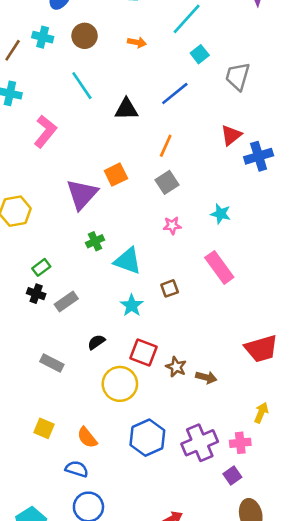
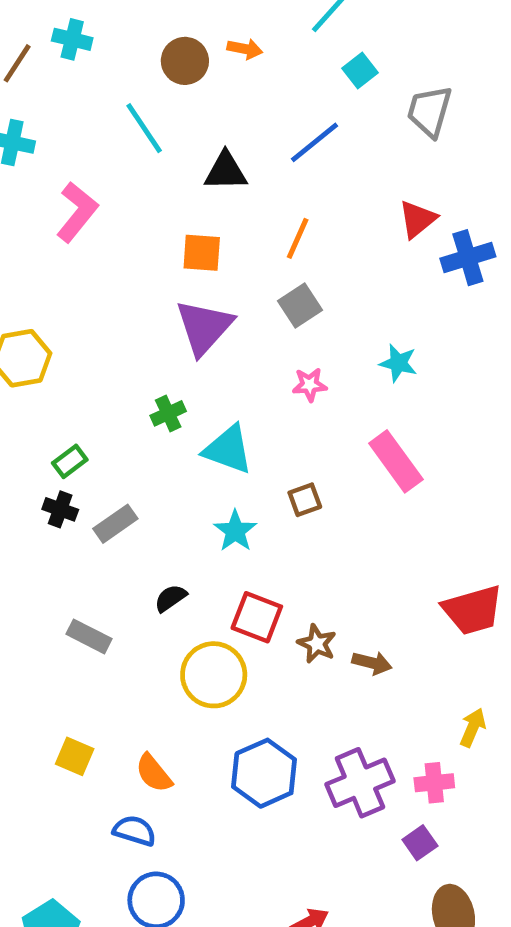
brown circle: (85, 36) -> (185, 61), moved
orange square: (116, 175) -> (202, 253), moved, turned 30
purple triangle: (82, 194) -> (204, 327), moved

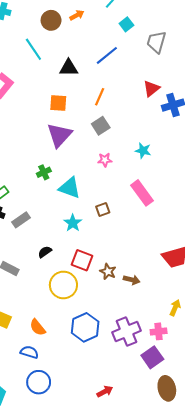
orange arrow: (245, 49) -> (77, 15), turned -40
purple square: (420, 843) -> (152, 357), size x1.5

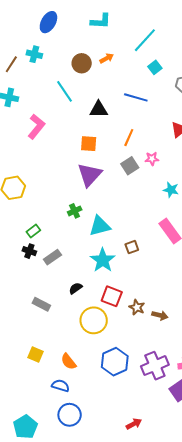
blue line: (107, 55) -> (136, 97), turned 55
pink star: (105, 160) -> (152, 159), moved
cyan triangle: (70, 188) -> (100, 226), turned -35
cyan star: (73, 223) -> (103, 260), size x1.4

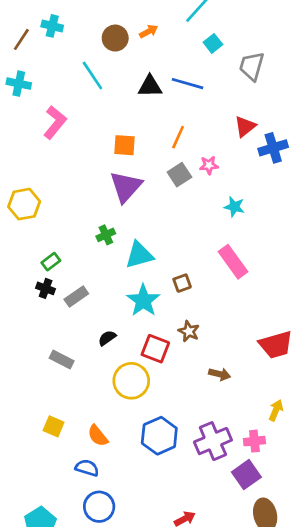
black triangle: (99, 109) -> (150, 86), moved
brown star: (137, 307) -> (189, 331), moved

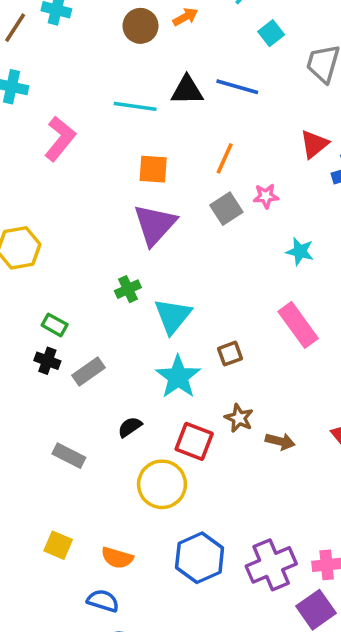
cyan line: (92, 76) -> (135, 106), moved, turned -48
cyan triangle: (139, 255) -> (173, 316), turned -36
green rectangle: (51, 262) -> (55, 325), turned 66
brown arrow: (220, 374) -> (280, 441), moved
orange semicircle: (98, 436) -> (117, 558), turned -35

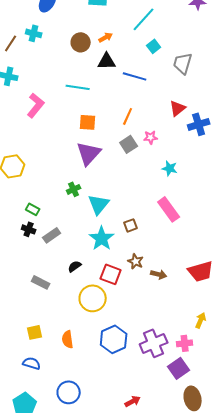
black triangle: (187, 90) -> (107, 61), moved
yellow square: (58, 545) -> (35, 332), turned -35
orange semicircle: (117, 558) -> (68, 339), turned 66
blue semicircle: (103, 601) -> (32, 363), moved

